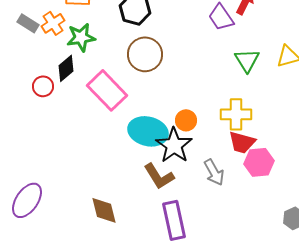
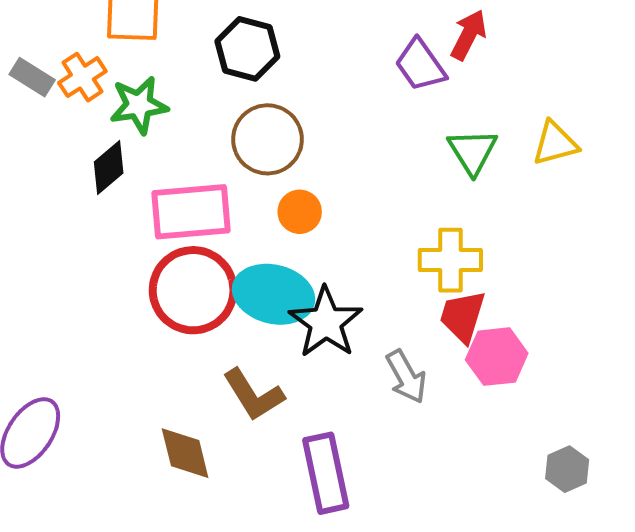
red circle: (43, 86) -> (193, 290), moved, size x2.0
pink rectangle: (107, 90) -> (191, 212), turned -51
orange circle: (186, 120) -> (300, 212), moved
red trapezoid: (242, 142) -> (463, 316), turned 92
brown L-shape: (159, 176) -> (253, 395), moved

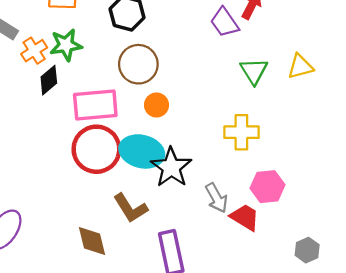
orange cross: (82, 77) -> (34, 51), moved
red trapezoid: (463, 316) -> (245, 217), moved, turned 104

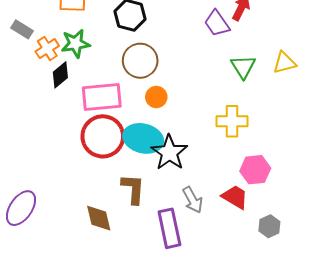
gray arrow: (217, 198) -> (193, 200), moved
brown L-shape: (130, 208) -> (133, 189), turned -144
gray hexagon: (307, 250) -> (269, 226), moved

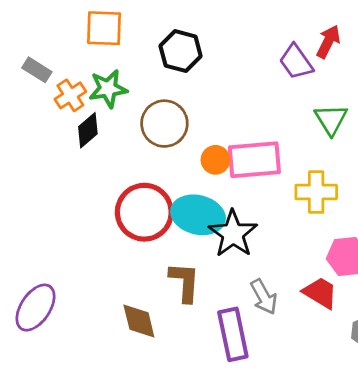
brown circle: (140, 61) -> (164, 124), moved
pink rectangle: (102, 97) -> (254, 160), moved

